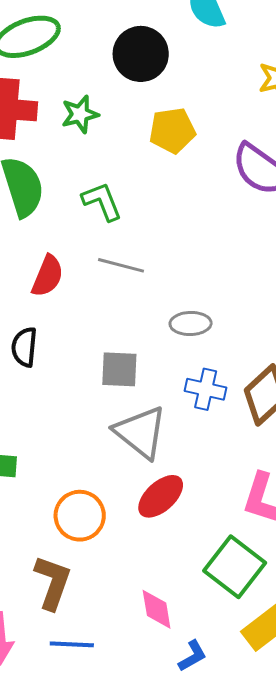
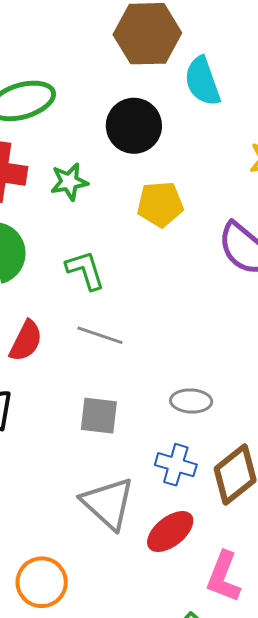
gray ellipse: (191, 323) -> (191, 401), moved
gray square: (119, 369) -> (99, 416), moved
red ellipse: (161, 496) -> (170, 531), moved

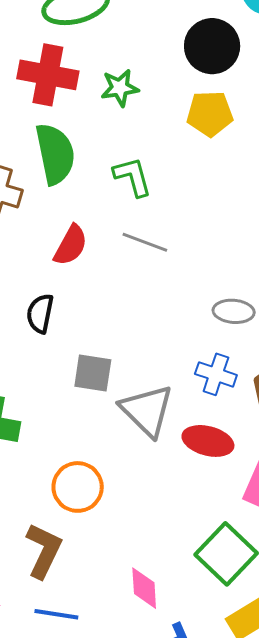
black circle: (134, 126) -> (212, 46), moved
gray square: (99, 416) -> (93, 373), moved
red ellipse: (170, 531) -> (208, 441), turned 51

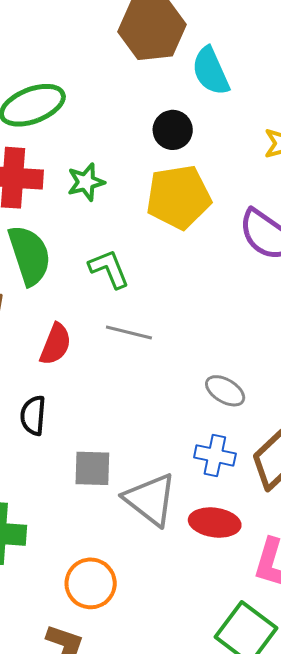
black circle: (212, 46) -> (173, 130), size x0.7
yellow pentagon: (210, 114) -> (178, 197), size x1.4
gray ellipse: (234, 311) -> (225, 391), turned 33

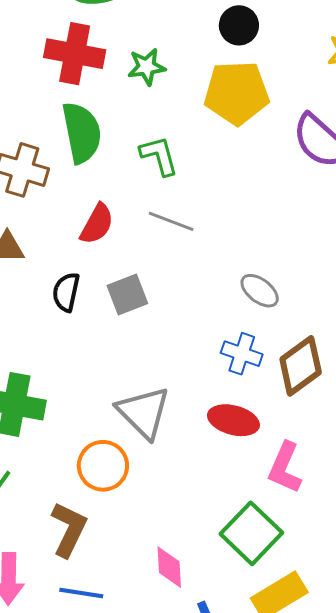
gray square: (92, 468) -> (127, 294), moved, turned -30
gray triangle: (150, 499) -> (144, 412), moved

